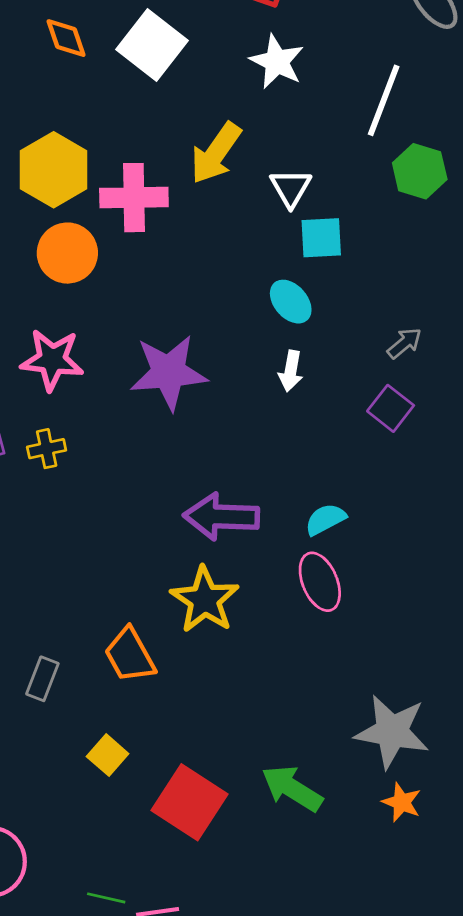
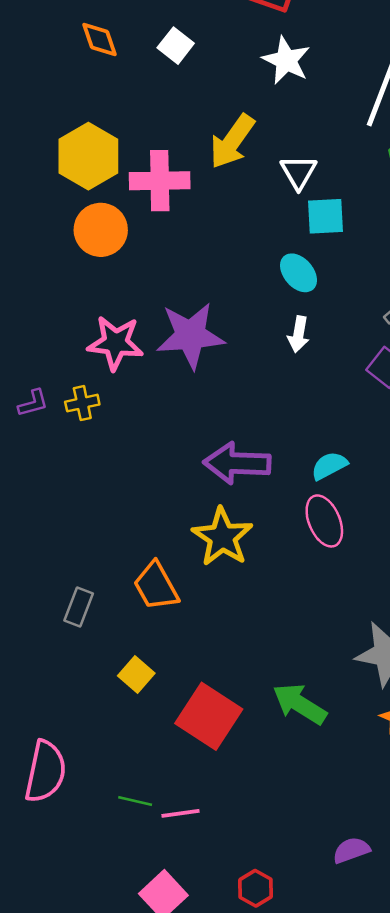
white square: (152, 45) -> (176, 46), size x0.6
pink star: (52, 360) -> (115, 343), moved

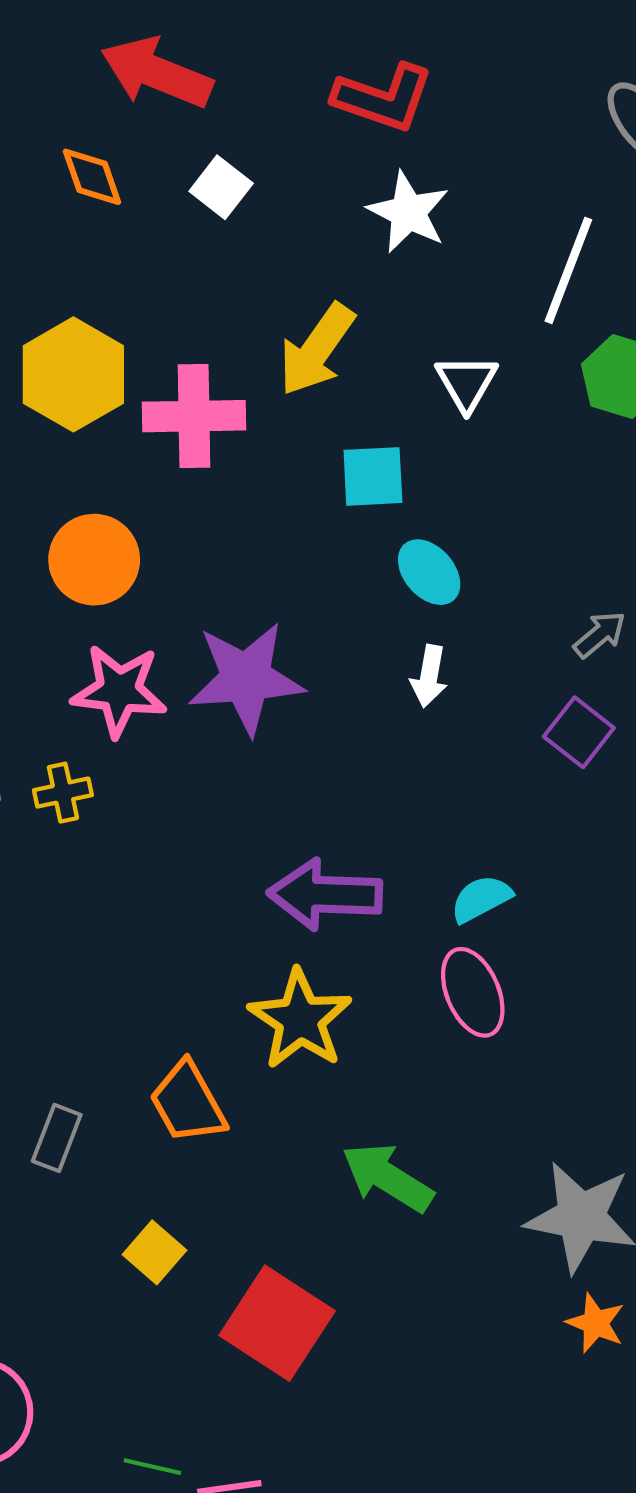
white triangle: (299, 172) -> (467, 383), moved
cyan square: (326, 216) -> (373, 476), moved
orange circle: (101, 230) -> (94, 560), moved
green arrow: (300, 704) -> (387, 1177), moved

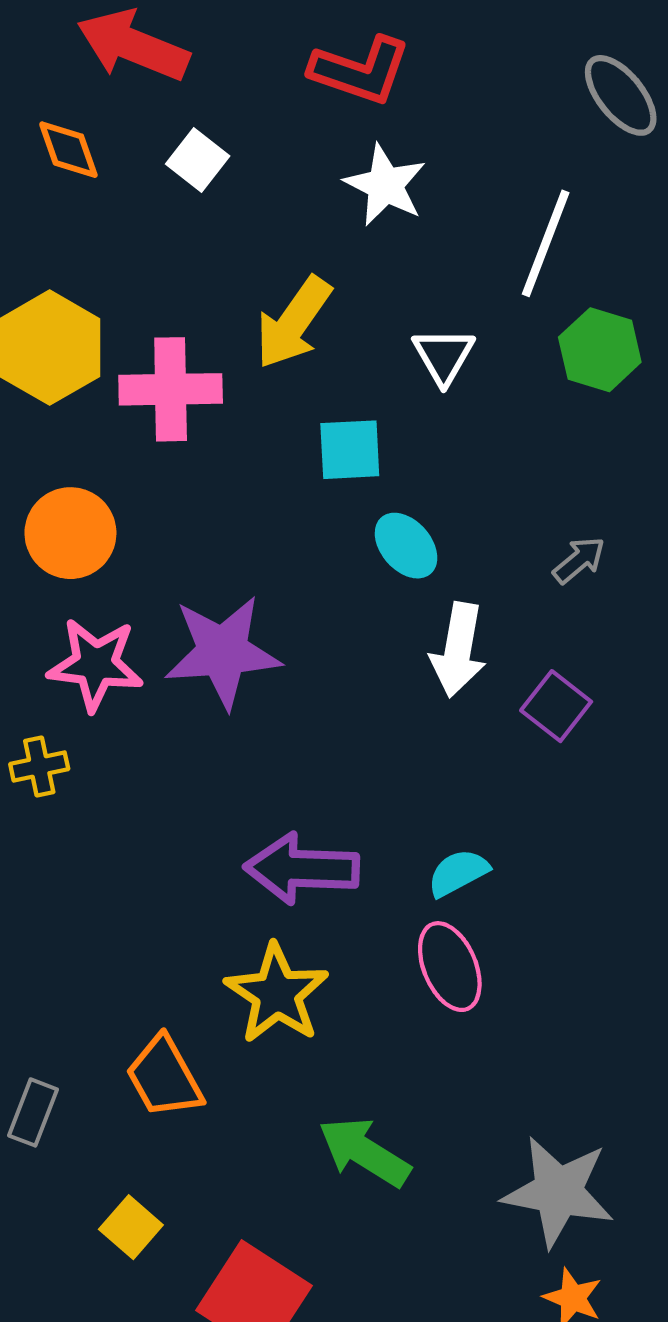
gray arrow: (600, 634) -> (579, 560), moved
white arrow: (429, 676) -> (458, 650), moved, size x1.5

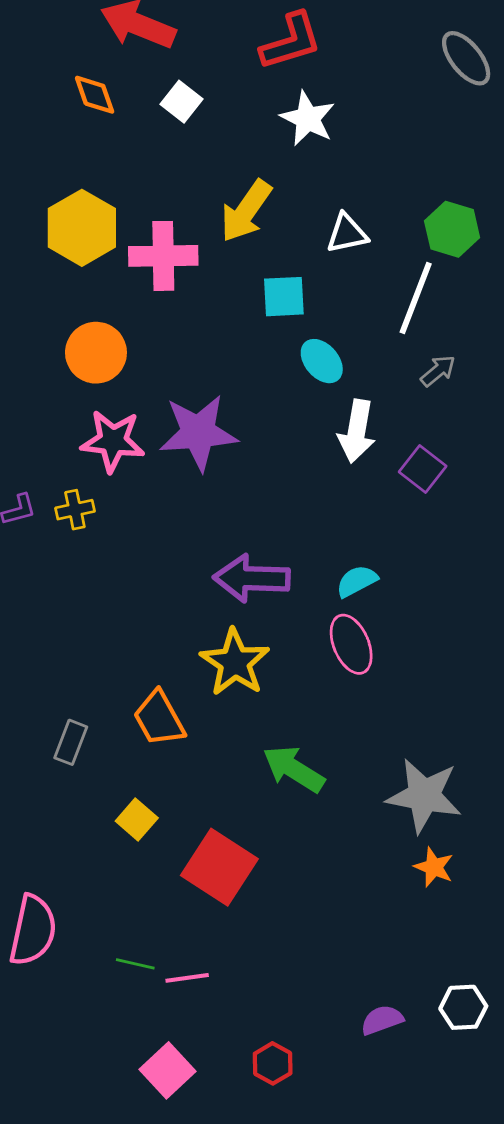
red L-shape: (360, 70) -> (291, 41), turned -36
white line: (546, 243) -> (416, 298), moved
white triangle: (444, 356) -> (347, 233), turned 48

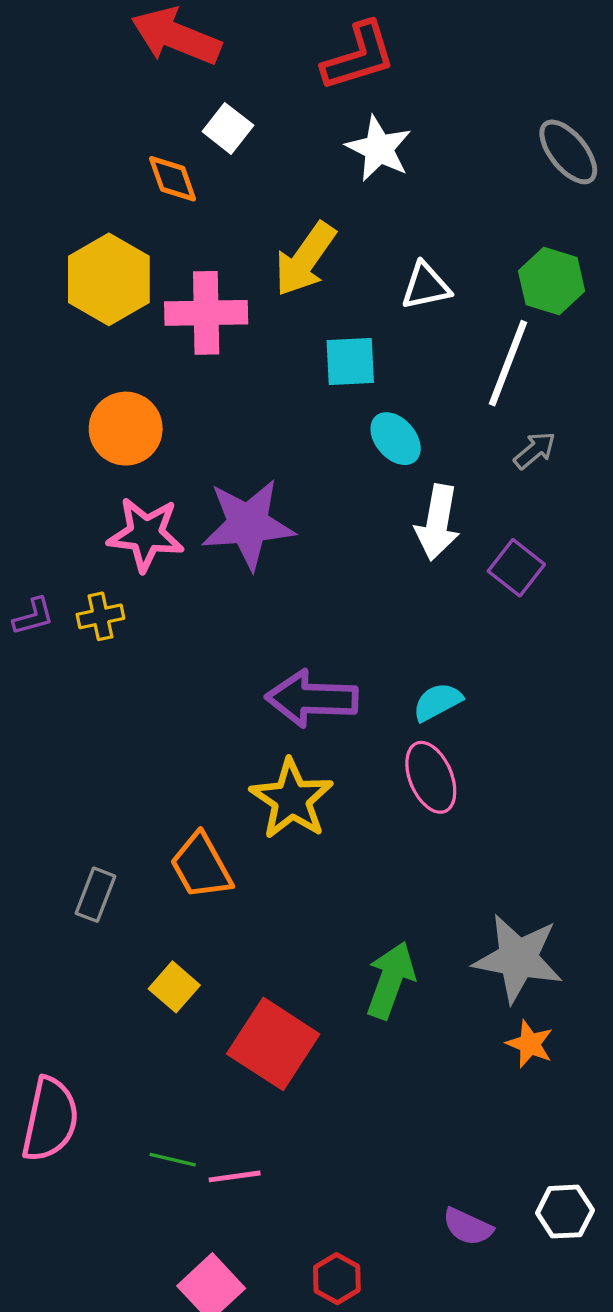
gray ellipse: (466, 58) -> (568, 152), moved
orange diamond: (95, 95) -> (173, 179), moved
green arrow: (294, 769) -> (391, 980), moved, turned 78
purple semicircle: (382, 1020) -> (468, 1227), turned -135

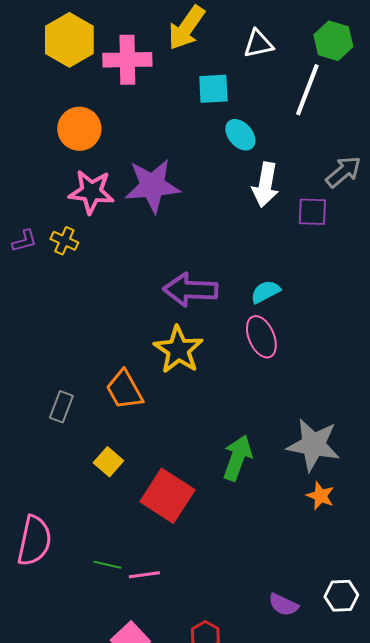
gray arrow: (535, 450) -> (343, 172), moved, size x1.4
purple square: (516, 568) -> (312, 212), turned -36
yellow cross: (100, 616) -> (64, 241), turned 36

